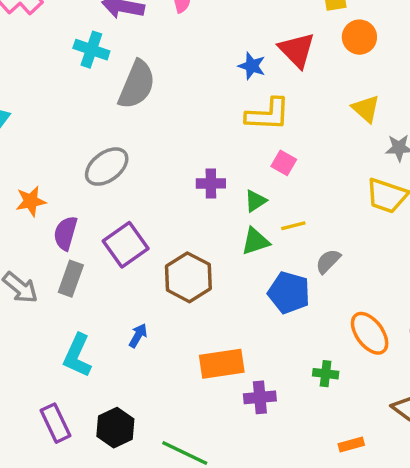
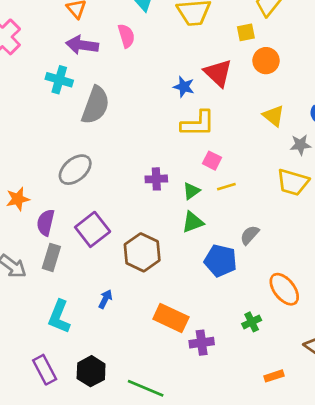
yellow line: (293, 226) -> (226, 187), moved
orange rectangle: (222, 364) -> (171, 318), turned 36
green cross: (326, 374) -> (252, 322), turned -30

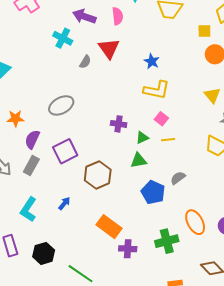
red triangle: (218, 73) -> (109, 48), moved
gray semicircle: (95, 105) -> (85, 62), size x0.5
green cross: (252, 322) -> (167, 241), size x1.6

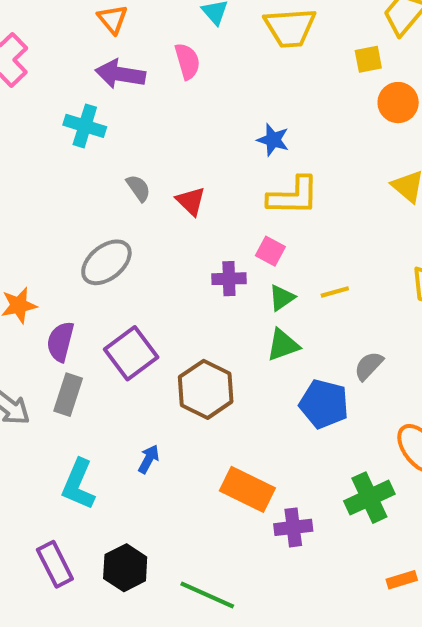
red triangle: (109, 48) -> (191, 201), moved, size x0.7
gray semicircle: (85, 62) -> (138, 188), moved, turned -56
pink square: (161, 119) -> (270, 251), moved

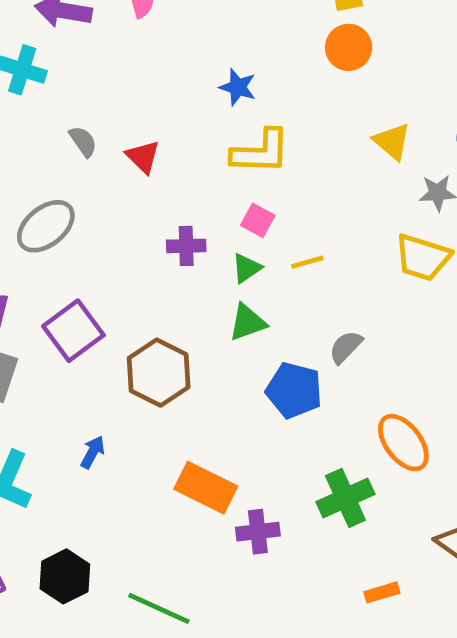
orange circle: (398, 103) -> (349, 47), moved
pink square: (270, 251) -> (258, 220), moved

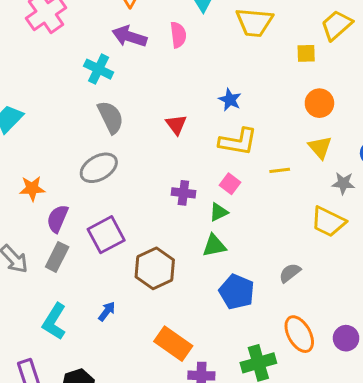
orange circle: (349, 47) -> (319, 103), moved
gray semicircle: (83, 141) -> (111, 117), moved, size x1.6
red triangle: (143, 157) -> (176, 124), moved
yellow line: (307, 262) -> (280, 170), moved
gray semicircle: (346, 347) -> (290, 273), moved

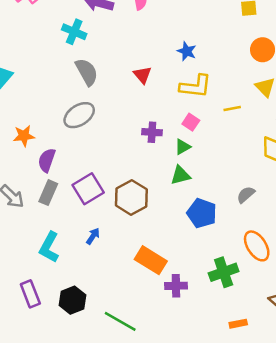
purple square: (106, 235) -> (88, 189), moved

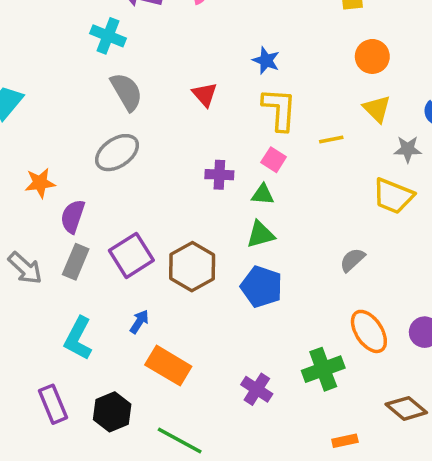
yellow L-shape: (196, 86) -> (279, 109), turned -92
green triangle: (183, 147) -> (263, 194), turned 35
blue pentagon: (202, 213) -> (262, 287), moved
orange rectangle: (151, 260) -> (168, 366), moved
purple cross: (176, 286) -> (257, 389), turned 35

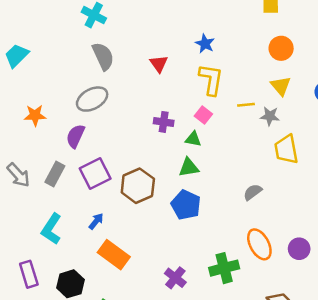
gray star: (408, 149) -> (270, 116), moved
yellow trapezoid: (393, 196) -> (286, 149), turned 52
purple semicircle: (73, 216) -> (75, 136), moved

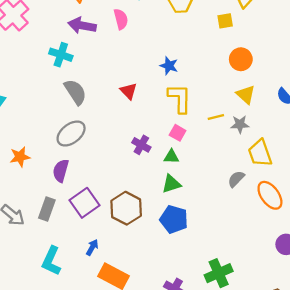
purple cross: (164, 122) -> (141, 145), turned 30
gray semicircle: (253, 192) -> (236, 179), moved
orange ellipse: (259, 244) -> (270, 195), moved

